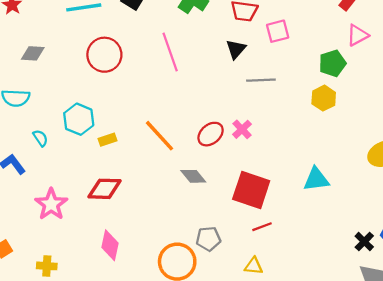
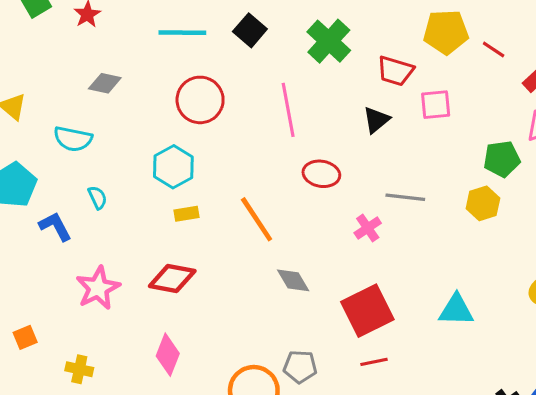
gray line: (261, 80) -> (405, 197), moved
cyan hexagon: (79, 119) -> (173, 167), moved
red ellipse: (211, 134) -> (321, 174), moved, turned 40
red square: (251, 190) -> (367, 311), turned 36

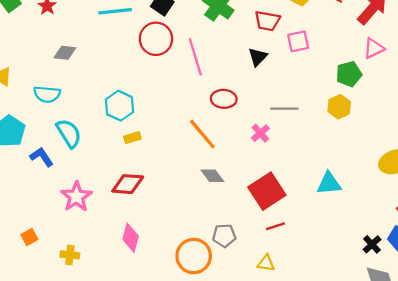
red circle: (200, 100) -> (156, 39), moved
cyan semicircle: (97, 198) -> (69, 133), size x1.8
orange line: (257, 219) -> (202, 134), moved

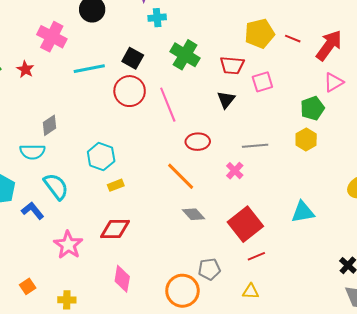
gray diamond: (65, 53) -> (49, 125), moved, turned -35

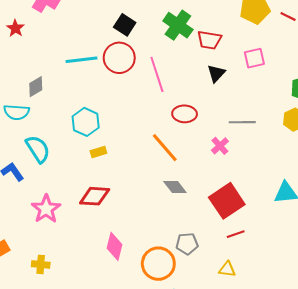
red trapezoid: (232, 65) -> (209, 40), moved
cyan line: (89, 69) -> (81, 60), moved
pink diamond: (122, 279) -> (114, 246), moved

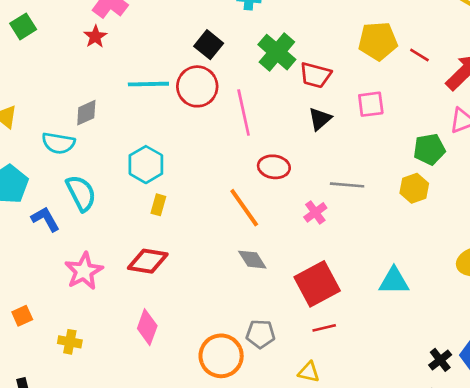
red star: (15, 28) -> (95, 37), moved
yellow rectangle: (98, 152) -> (158, 205), turned -63
pink diamond: (114, 246) -> (147, 327), moved

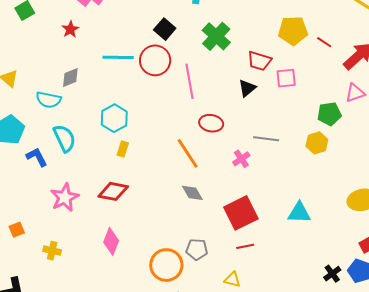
red star: (95, 37) -> (70, 29), moved
red trapezoid: (315, 75) -> (259, 61), moved

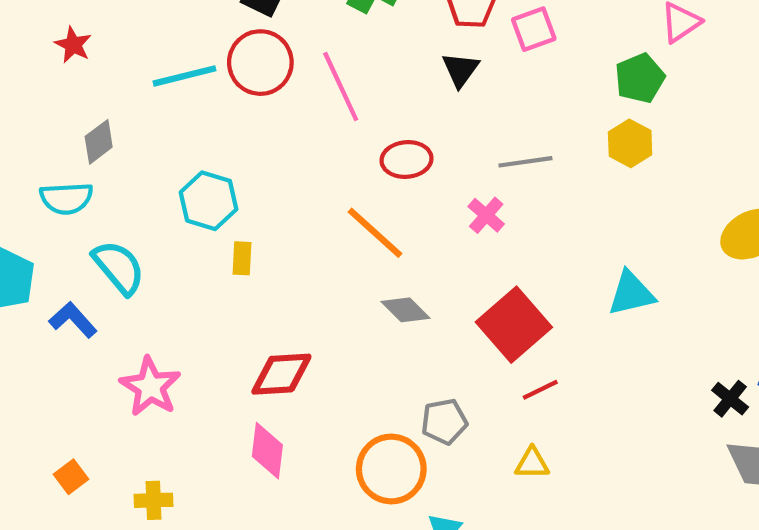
red diamond: (113, 191) -> (281, 374), moved

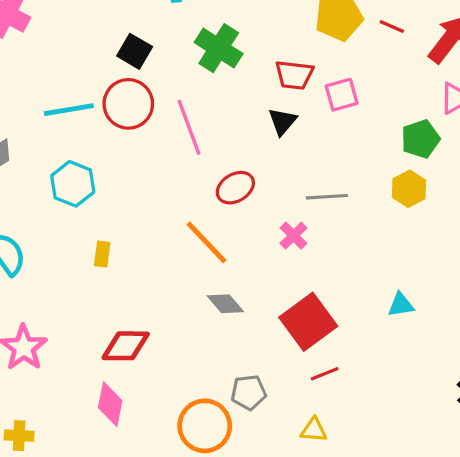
red ellipse: (407, 159) -> (235, 188), turned -30
cyan hexagon: (209, 201) -> (73, 184), moved
cyan triangle: (631, 293) -> (401, 305), size x0.7

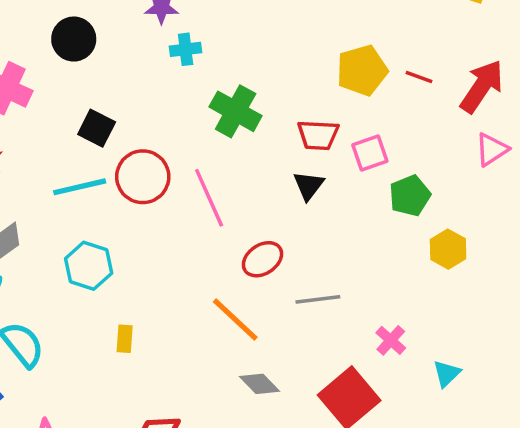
black square: (135, 51) -> (97, 128), moved
green pentagon: (420, 139) -> (410, 196), moved
gray line: (327, 197) -> (318, 299), moved
pink cross: (293, 236) -> (391, 340), moved
cyan triangle: (401, 305) -> (447, 373), turned -32

